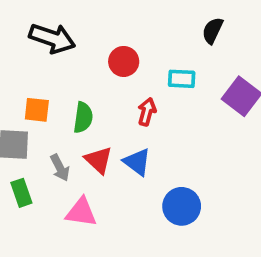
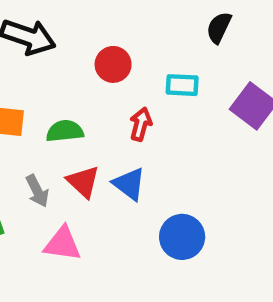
green semicircle: (83, 117) -> (65, 131), turned -104

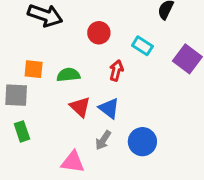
cyan rectangle: (182, 85) -> (142, 46), turned 30
gray arrow: (37, 191) -> (103, 140), moved, turned 60
pink triangle: (62, 244) -> (73, 162), moved

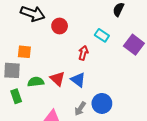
red circle: (99, 33) -> (60, 26), moved
green semicircle: (68, 75) -> (36, 82), moved
gray arrow: (103, 140) -> (80, 109), moved

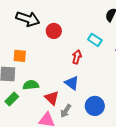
red triangle: (57, 79) -> (52, 98), moved
green rectangle: (16, 96) -> (12, 99), turned 64
gray arrow: (80, 109) -> (66, 111), moved

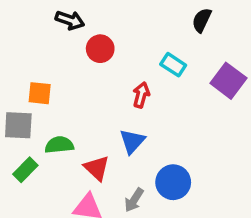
black arrow: (28, 19) -> (70, 20), moved, size x0.7
blue triangle: (72, 83) -> (132, 141), turned 35
gray arrow: (66, 111) -> (134, 200), moved

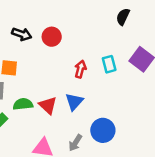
black arrow: (70, 20) -> (22, 34), moved
cyan rectangle: (173, 65) -> (109, 64), moved, turned 42
red triangle: (97, 168) -> (48, 105), moved

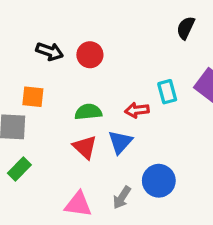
red arrow: (80, 69) -> (137, 110), moved, turned -112
green semicircle: (23, 104) -> (88, 112), moved

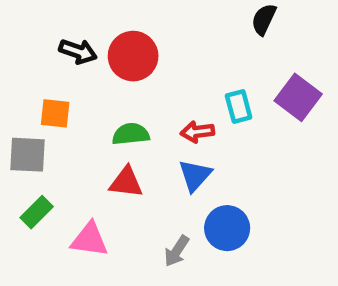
red circle: (90, 55) -> (133, 56), size x1.4
blue triangle: (120, 142) -> (195, 175), moved
red triangle: (85, 147) -> (126, 182), turned -36
pink triangle: (78, 204) -> (89, 240), moved

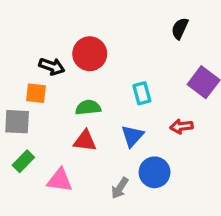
black arrow: (78, 51) -> (52, 66), moved
cyan rectangle: (239, 107) -> (142, 93), moved
red arrow: (197, 132) -> (181, 126), moved

